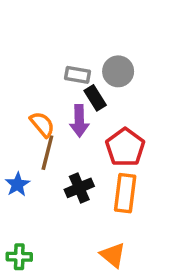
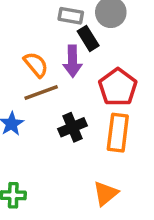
brown line: (47, 153) -> (41, 92), turned 56
orange triangle: (113, 255) -> (106, 194), turned 40

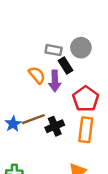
orange semicircle: (36, 65) -> (37, 75), moved
brown line: (41, 92) -> (33, 119), moved

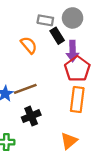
purple arrow: (55, 81) -> (73, 51), moved
black cross: (55, 126) -> (31, 116), moved

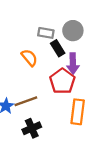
red pentagon: (77, 69) -> (62, 81), moved

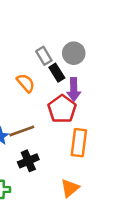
gray rectangle: (46, 33) -> (44, 56), turned 49

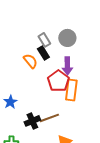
black rectangle: (57, 73) -> (43, 53), moved
brown line: (22, 131) -> (49, 118), moved
orange rectangle: (79, 143) -> (71, 90), moved

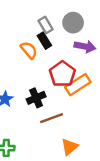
purple arrow: (67, 66) -> (85, 47), moved, turned -78
orange rectangle: (71, 90) -> (78, 85), turned 50
black cross: (32, 121) -> (36, 98), moved

